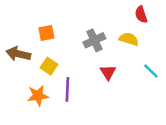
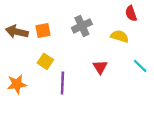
gray cross: (94, 40) -> (82, 26), moved
brown arrow: (18, 54) -> (17, 32), moved
orange star: (38, 96) -> (17, 84), moved

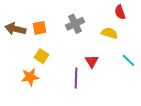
purple line: (62, 83) -> (76, 78), moved
orange star: (17, 84) -> (30, 77), moved

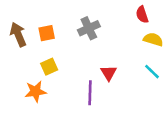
brown arrow: (15, 29) -> (18, 34), turned 54
yellow semicircle: (109, 33) -> (153, 39), moved
yellow square: (42, 56) -> (49, 67), turned 32

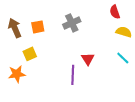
yellow square: (49, 67) -> (30, 54), moved
orange star: (36, 91) -> (17, 74), moved

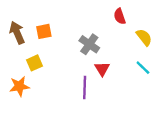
red semicircle: (115, 12) -> (120, 16), moved
gray cross: (72, 23) -> (89, 44), moved, turned -30
yellow semicircle: (124, 32) -> (144, 37), turned 35

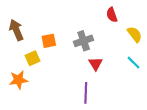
orange square: (44, 31) -> (49, 41), moved
gray cross: (89, 44) -> (84, 41), turned 36
purple line: (85, 87) -> (86, 93), moved

